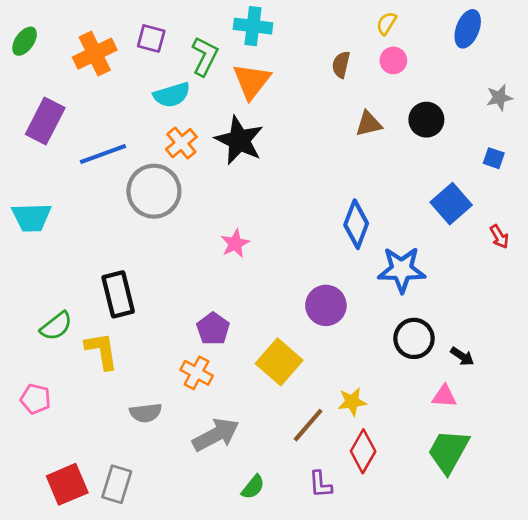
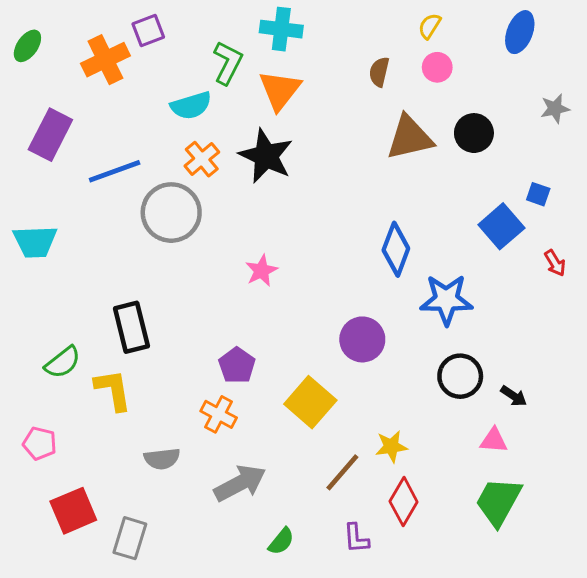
purple square: (151, 38) -> (148, 31), moved, turned -36
brown triangle: (369, 124) -> (410, 138), size x1.6
blue square: (494, 158) -> (538, 194), moved
red square: (67, 484) -> (73, 511), moved

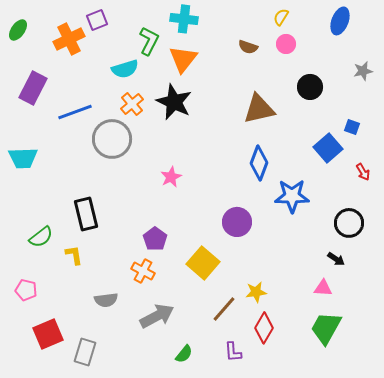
brown semicircle: (379, 72) -> (248, 47), turned -84
brown triangle: (410, 138) -> (259, 109), moved
black circle: (460, 376) -> (349, 223), moved
yellow L-shape: (113, 390) -> (74, 255), size x0.7

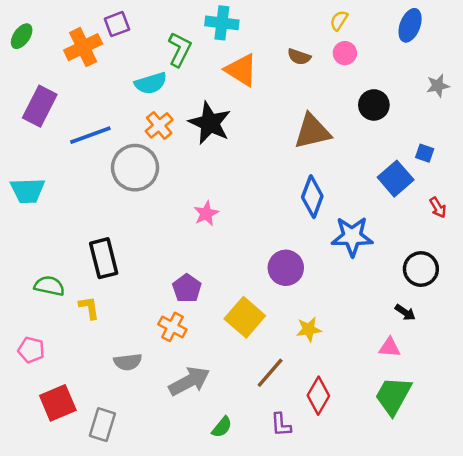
orange triangle: (183, 59) -> (241, 70), moved, turned -36
green semicircle: (41, 237) -> (49, 286), turned -130
yellow star: (256, 292) -> (309, 329), moved

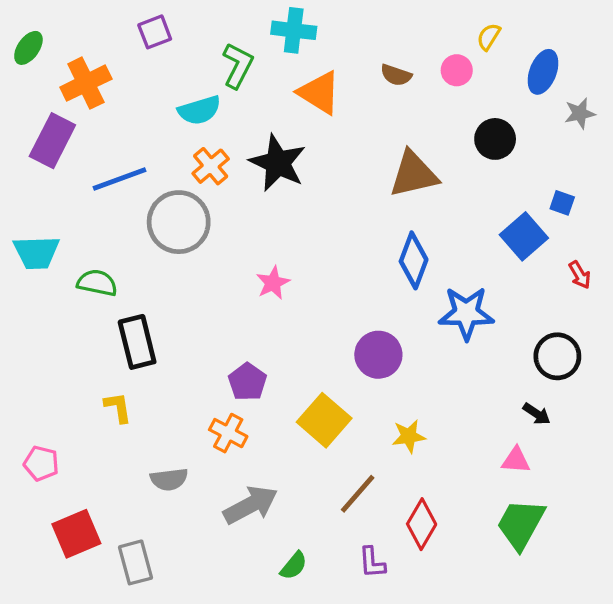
yellow semicircle: (339, 20) -> (489, 37), moved
blue ellipse: (410, 25) -> (543, 72), moved
orange cross: (83, 47) -> (86, 83), moved
green semicircle: (49, 286) -> (97, 283), moved
gray rectangle: (102, 425) -> (136, 562), turned -32

